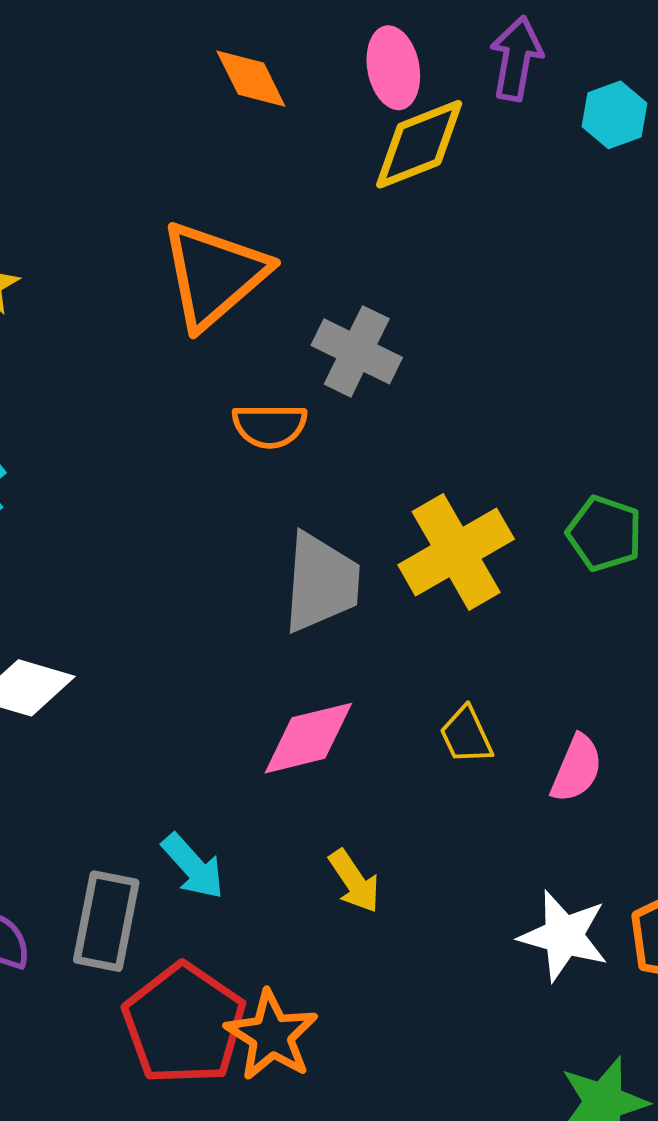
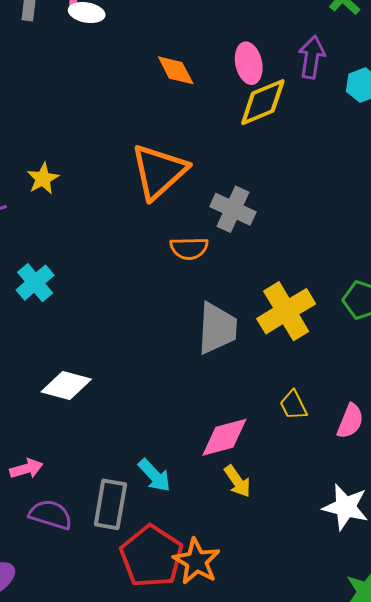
pink diamond: (308, 738) -> (224, 437), moved

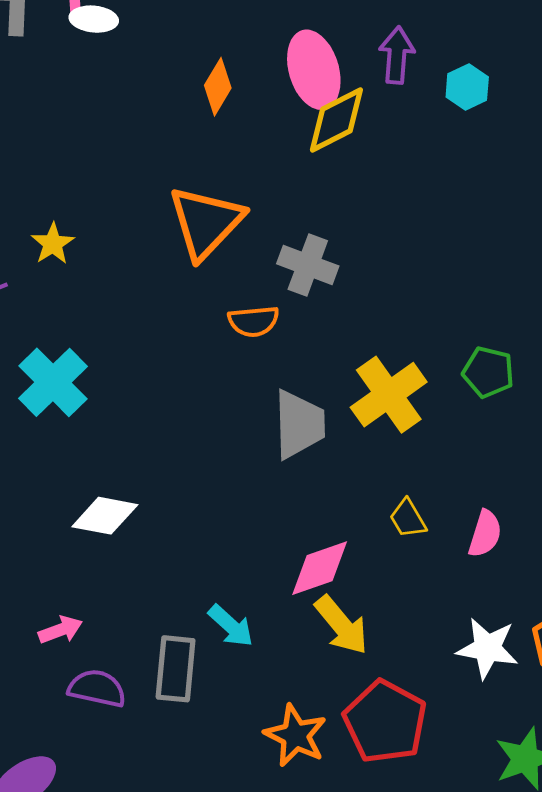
pink ellipse: (249, 63) -> (314, 70), size x1.4
orange diamond: (176, 70) -> (218, 87), turned 63
cyan cross: (35, 283) -> (53, 382), size x1.4
yellow arrow: (237, 481) -> (342, 625), size x1.4
red pentagon: (152, 556) -> (385, 722), moved

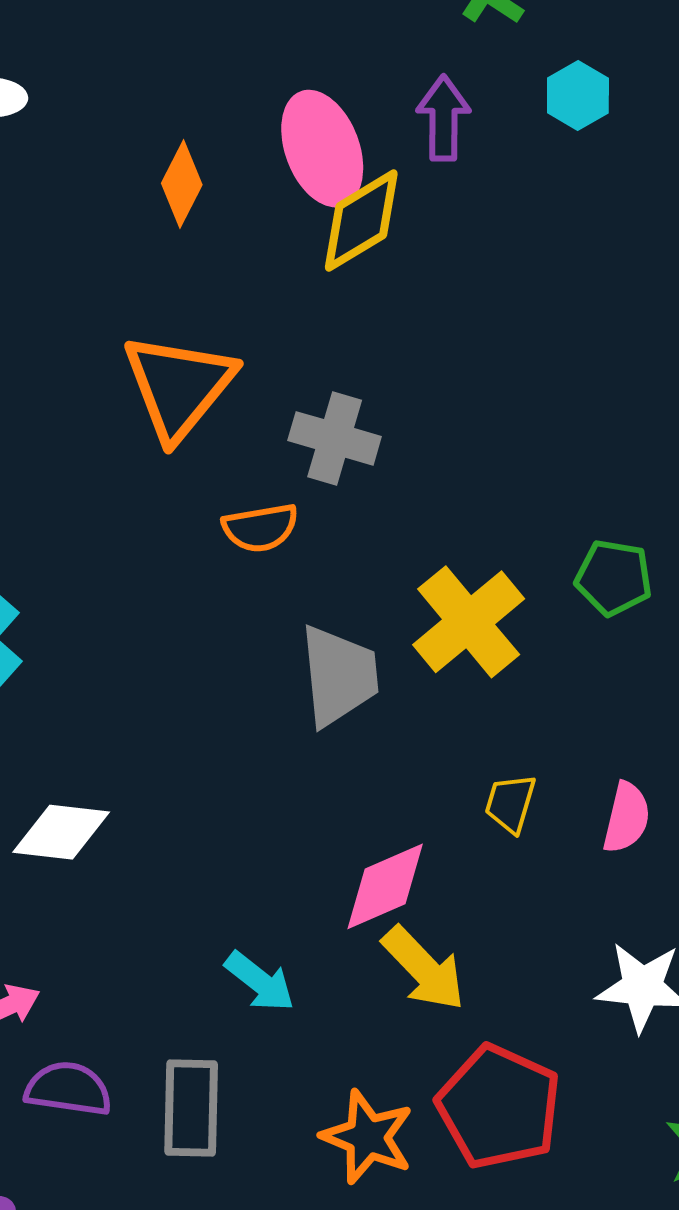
cyan hexagon: (467, 87) -> (578, 95), moved
yellow trapezoid: (408, 519) -> (510, 803), turned 51
gray rectangle: (176, 669) -> (191, 1108), moved

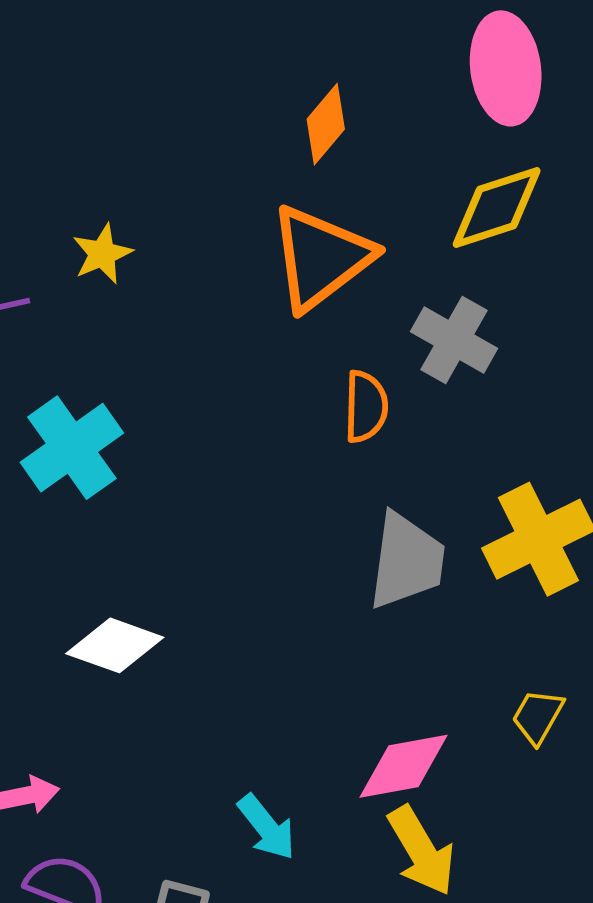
orange diamond: (182, 184) -> (326, 124), moved
yellow diamond: (361, 221) -> (497, 207), moved
orange semicircle: (260, 528) -> (366, 407), turned -92

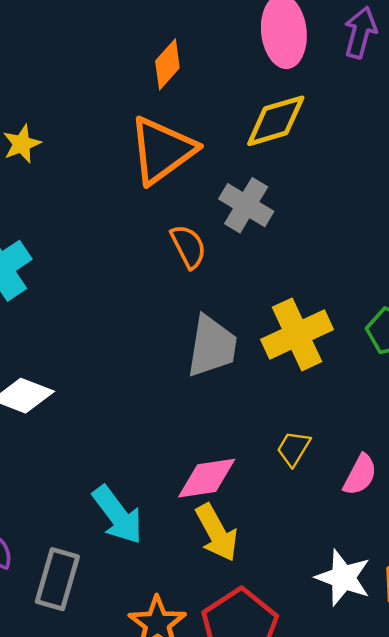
orange semicircle: (366, 407) -> (188, 246), turned -30
cyan arrow: (267, 827) -> (118, 515), size x1.4

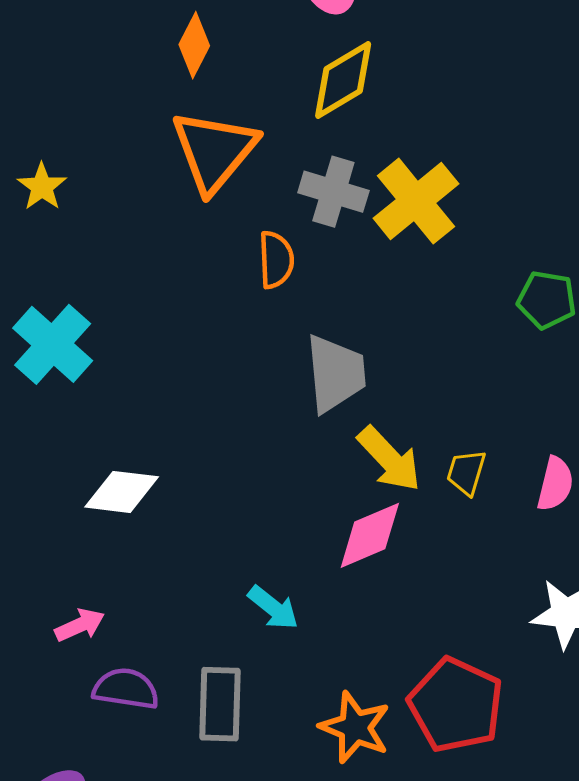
orange semicircle: (188, 246) -> (276, 260), turned 39
yellow cross: (297, 334) -> (416, 201), moved
cyan arrow: (118, 515) -> (273, 608), size x0.7
yellow arrow: (217, 533) -> (389, 459), moved

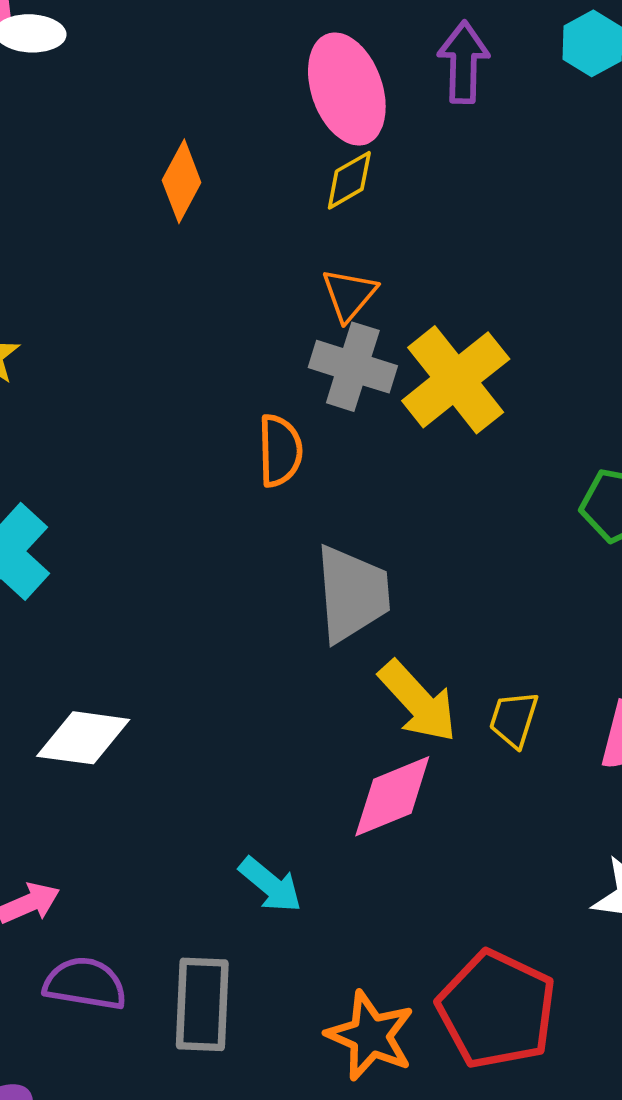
yellow diamond: (343, 80) -> (349, 180), moved, size x0.6
orange triangle: (214, 151) -> (349, 295), moved, size x0.5

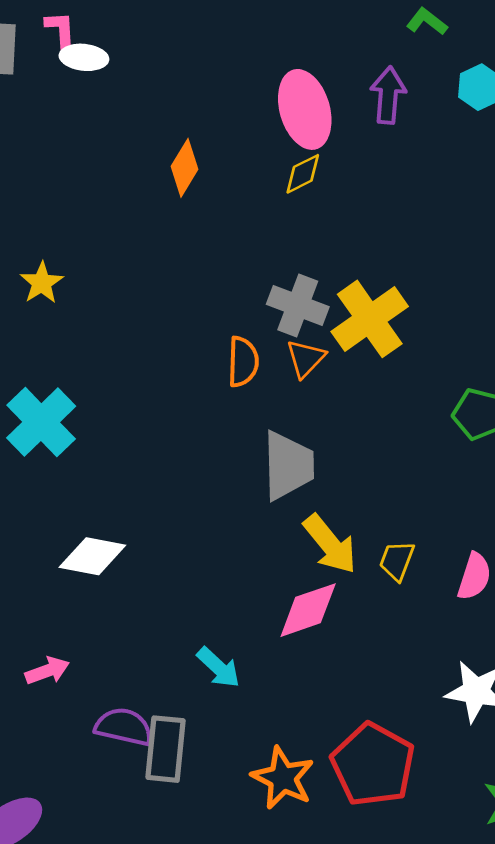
orange triangle: (349, 295) -> (306, 358), moved
purple semicircle: (85, 984) -> (124, 727), moved

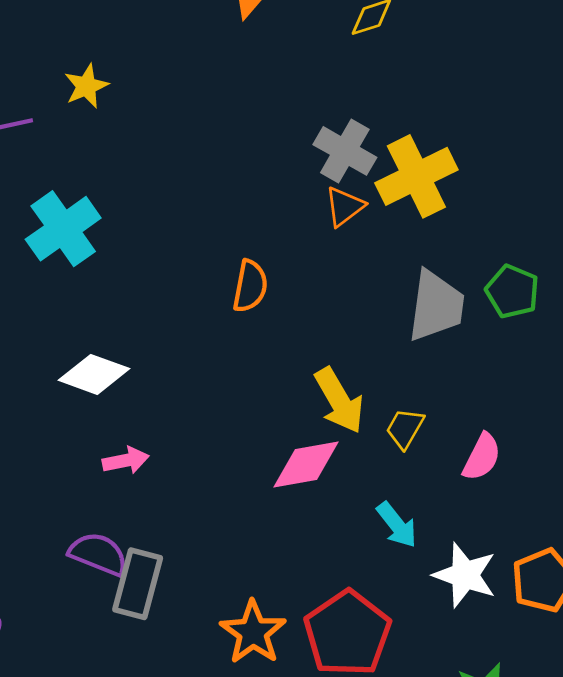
orange semicircle: (243, 362) -> (250, 286), moved
gray trapezoid: (288, 466) -> (436, 306), moved
cyan arrow: (219, 668) -> (397, 525), moved
pink arrow: (47, 671) -> (126, 460), moved

